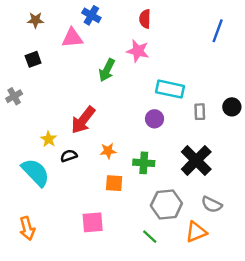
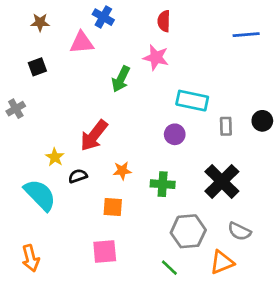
blue line: (218, 31) -> (246, 35), turned 65
orange square: (114, 183) -> (113, 207), moved

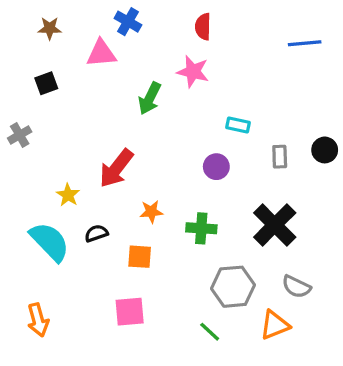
cyan rectangle: (192, 101) -> (238, 125), size x0.6
black semicircle: (78, 176) -> (96, 233), moved

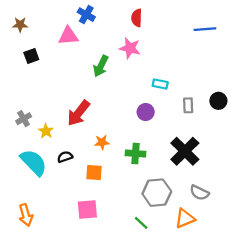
brown star: (50, 28) -> (20, 25), moved
gray cross: (20, 135) -> (24, 119), moved

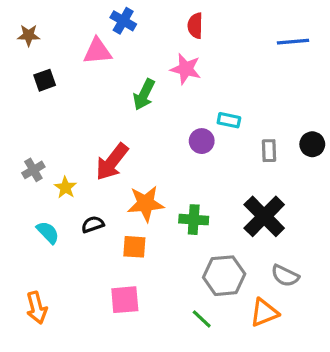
purple circle: (146, 112) -> (202, 141), moved
orange star: (102, 142) -> (146, 204), size x1.6
cyan semicircle: (34, 162) -> (48, 232), size x0.6

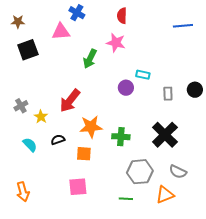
black square: (45, 80) -> (28, 50), size x1.5
green line: (202, 319) -> (126, 199), turned -40

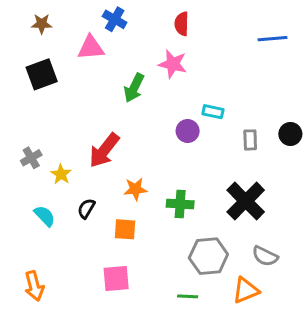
brown star: (18, 22) -> (42, 24), moved
orange star: (91, 127) -> (135, 189), size x0.7
black semicircle: (58, 140) -> (86, 208), turned -40

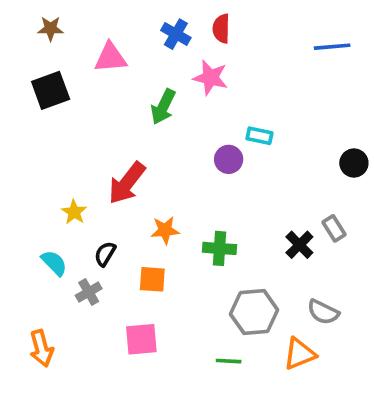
blue cross: (115, 19) -> (176, 34), moved
gray rectangle: (250, 140) -> (334, 228), moved, turned -30
gray cross: (31, 158) -> (89, 292), moved
black cross: (246, 201) -> (299, 245), size x0.6

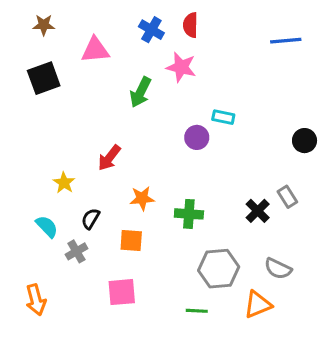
red arrow: (127, 183) -> (109, 158), size x0.7

